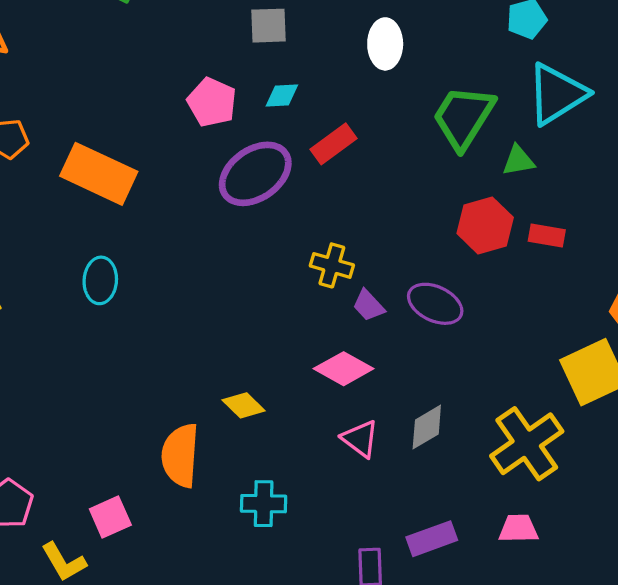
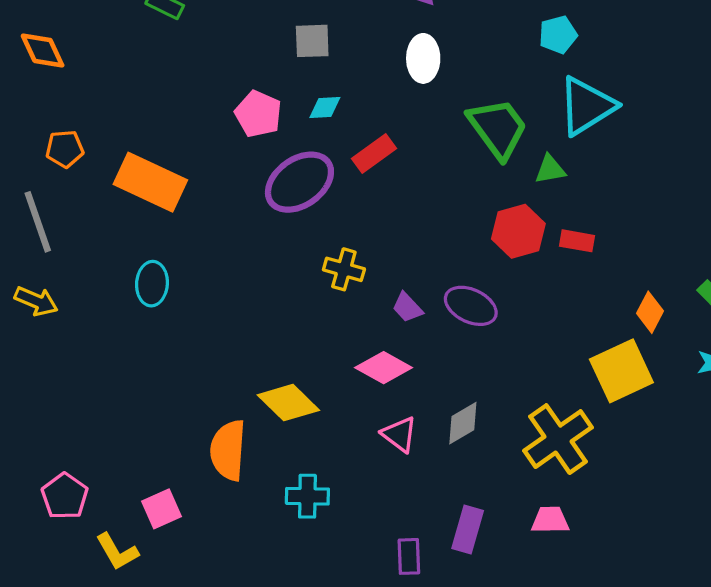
green trapezoid: (463, 117) -> (498, 128), turned 112
yellow cross: (332, 265) -> (344, 269), moved
yellow diamond: (244, 405) -> (288, 403), size x1.5
purple rectangle: (432, 539) -> (468, 529), turned -54

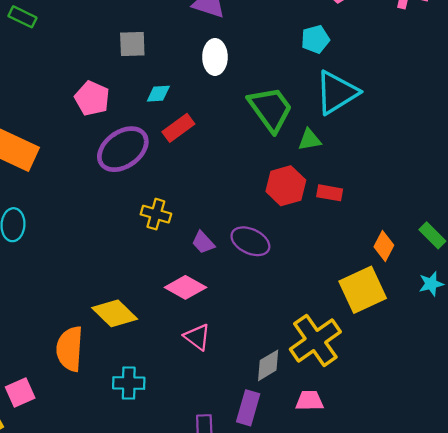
cyan diamond: (325, 108) -> (158, 94), moved
gray diamond: (463, 423) -> (268, 365), moved

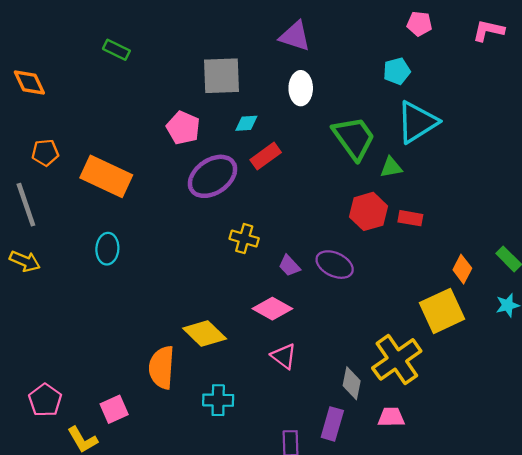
gray square: (132, 44) -> (222, 76), size x1.5
gray diamond: (268, 365) -> (352, 383), turned -48

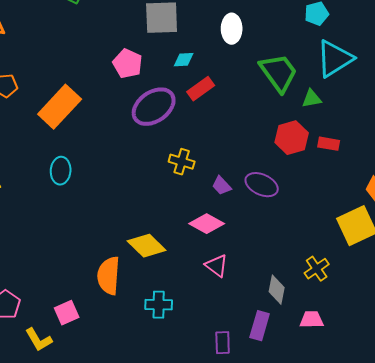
orange rectangle: (106, 176) -> (60, 107), turned -72
yellow cross: (397, 359) -> (317, 269), size x0.6

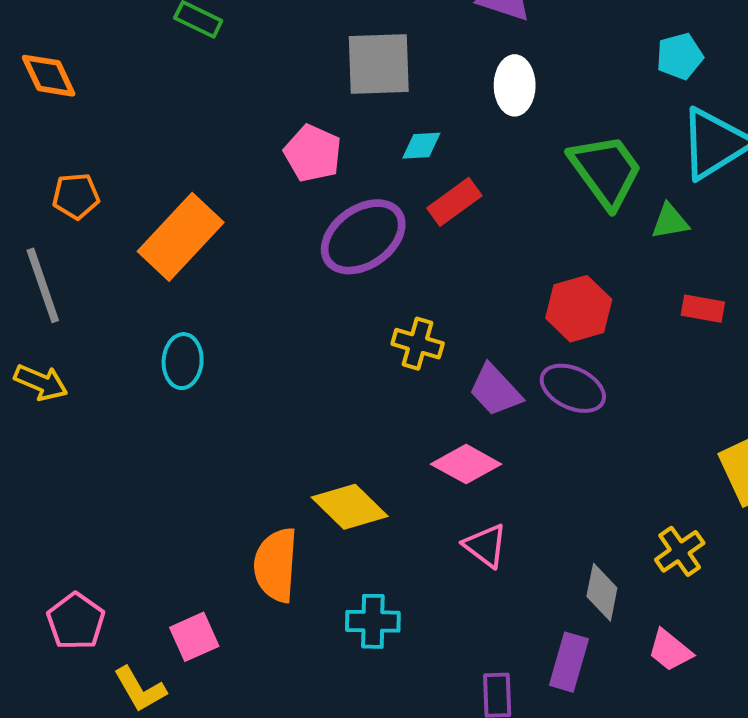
red hexagon: (292, 138) -> (579, 309), moved
purple trapezoid: (222, 186) -> (495, 390), size x1.4
pink trapezoid: (312, 320) -> (670, 650), turned -140

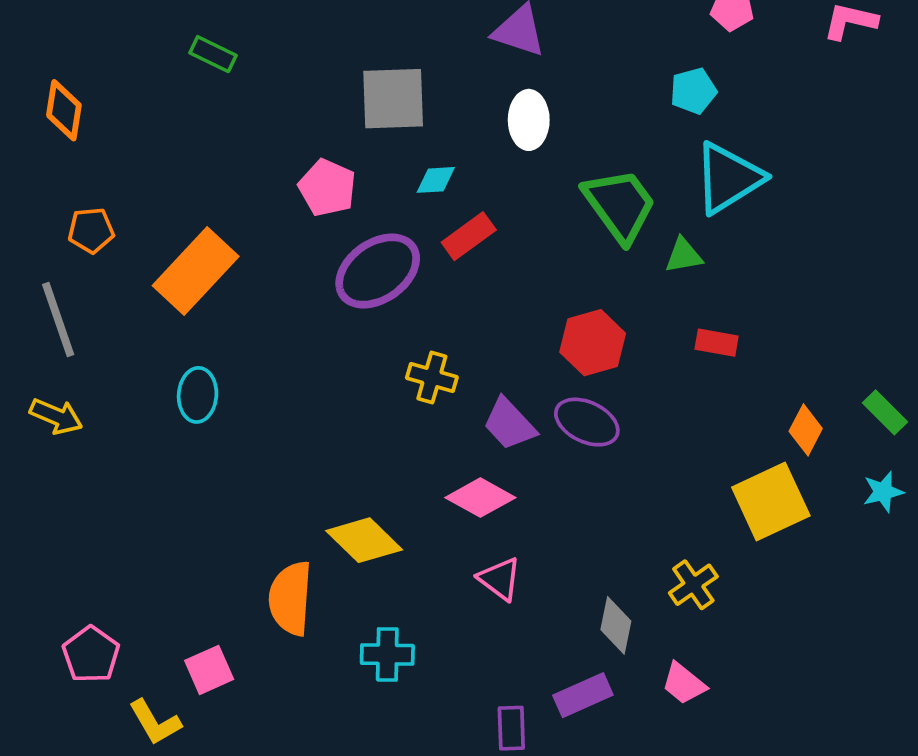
orange diamond: (49, 76) -> (64, 110), turned 34
purple rectangle: (569, 662) -> (583, 695), turned 50

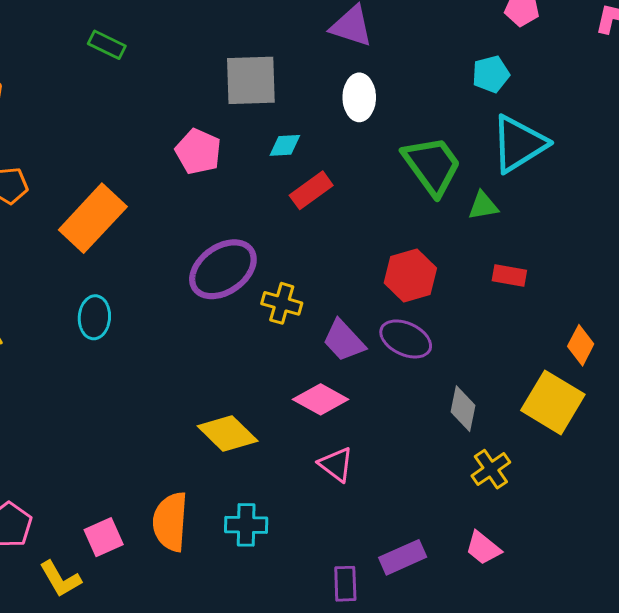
purple ellipse: (378, 271) -> (223, 269), moved
yellow square: (771, 501) -> (553, 402), turned -34
orange semicircle: (291, 598) -> (170, 522), moved
gray diamond: (616, 625) -> (463, 409), moved

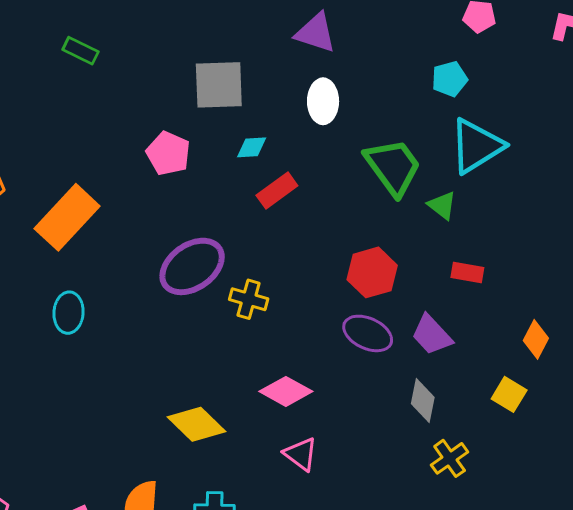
green triangle: (483, 206) -> (442, 205), turned 48
purple trapezoid: (344, 341) -> (432, 335), moved
yellow square: (553, 402) -> (509, 394), size x0.6

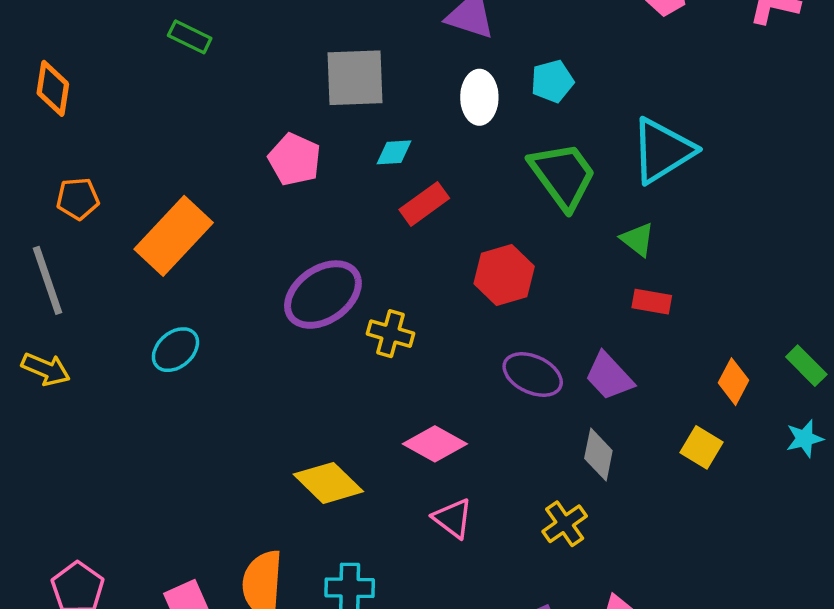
cyan pentagon: (450, 79) -> (552, 81), moved
green triangle: (442, 205) -> (638, 239), moved
red hexagon: (372, 272) -> (504, 275), moved
cyan ellipse: (69, 313) -> (175, 350), turned 45
yellow cross: (450, 458) -> (565, 524), moved

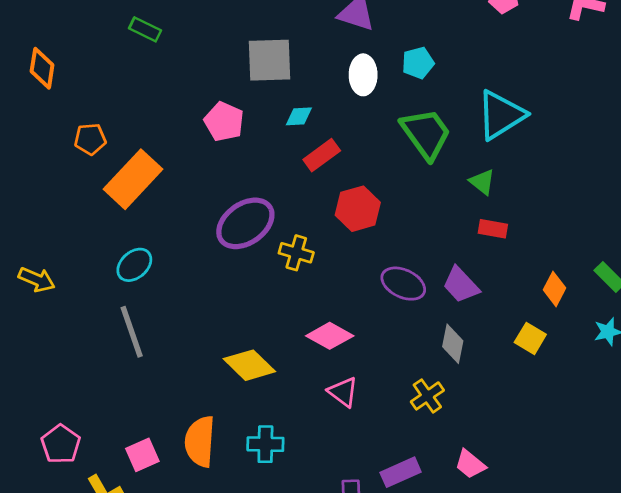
orange pentagon: (78, 199) -> (90, 139), moved
red hexagon: (504, 275) -> (358, 209), moved
gray line: (48, 280) -> (132, 332), moved

